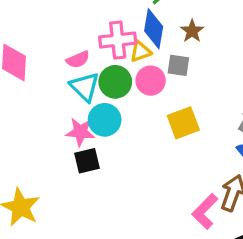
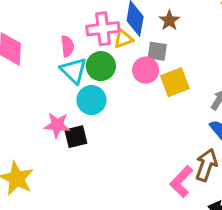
pink semicircle: (78, 59) -> (68, 46), turned -72
pink circle: (151, 81) -> (146, 70), moved
yellow square: (183, 123) -> (175, 82), moved
pink star: (80, 132) -> (57, 125), moved

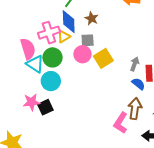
pink semicircle: (68, 46) -> (28, 49), size x1.5

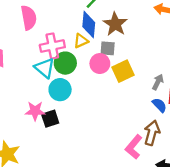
brown star: (92, 18) -> (115, 24), size x1.5
pink cross: (49, 33) -> (52, 46), moved
pink semicircle: (28, 49) -> (29, 18), moved

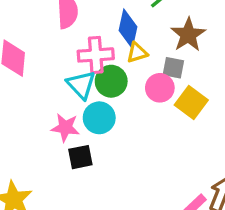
blue diamond: (89, 25) -> (128, 29), moved
yellow square: (123, 71) -> (191, 102), turned -35
pink star: (35, 111) -> (65, 128), moved

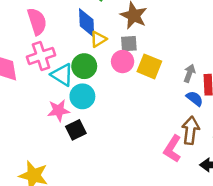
pink cross: (96, 55) -> (41, 56), moved

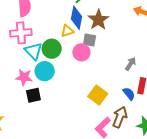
blue diamond: (87, 23) -> (77, 18), moved
yellow square: (149, 66) -> (98, 95), moved
gray arrow: (189, 73) -> (131, 64), moved

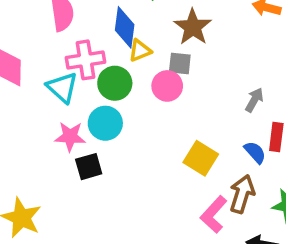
blue diamond: (77, 18) -> (125, 27), moved
pink cross: (21, 33) -> (86, 60), moved
cyan triangle: (33, 51) -> (62, 87), moved

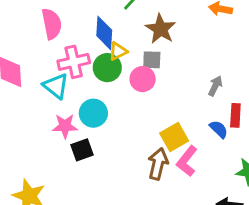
green circle: (115, 83) -> (107, 68), moved
yellow square: (201, 158) -> (174, 137), turned 32
brown arrow: (242, 194) -> (158, 164), moved
pink L-shape: (214, 214) -> (187, 161), moved

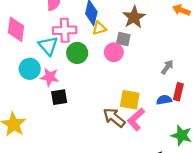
green circle: (107, 68) -> (77, 53), moved
cyan circle: (93, 113) -> (30, 69), moved
blue semicircle: (219, 129) -> (164, 100), turned -64
yellow square: (174, 137) -> (130, 100), turned 30
brown arrow: (158, 164) -> (114, 118), turned -75

